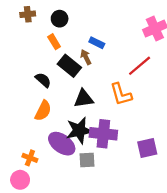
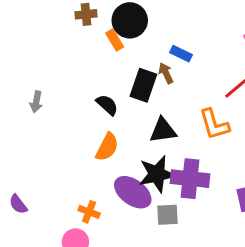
black circle: (60, 19) -> (130, 20), size x1.5
orange rectangle: (54, 42) -> (115, 40), moved
black rectangle: (69, 66) -> (143, 85), turned 70

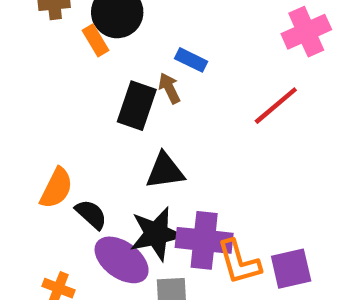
black semicircle: (107, 105) -> (91, 214), moved
orange L-shape: (214, 124) -> (239, 262), moved
orange semicircle: (107, 147) -> (56, 188), moved

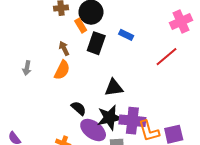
brown arrow: (169, 88) -> (64, 48), moved
black rectangle: (137, 106) -> (96, 43), moved
orange semicircle: (56, 188) -> (62, 70), moved

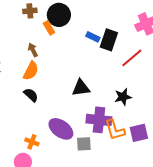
black rectangle: (96, 43) -> (109, 40), moved
black semicircle: (79, 108) -> (31, 95), moved
black star: (110, 118) -> (123, 97), moved, size x0.7

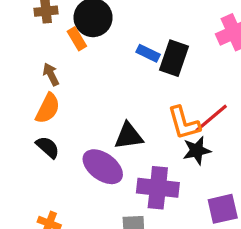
red line: (132, 58) -> (211, 118), moved
purple ellipse: (61, 129) -> (103, 167), moved
orange L-shape: (115, 130) -> (184, 123), moved

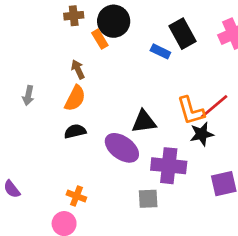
black rectangle: (174, 58) -> (182, 34), moved, turned -48
black semicircle: (48, 147) -> (75, 131), turned -55

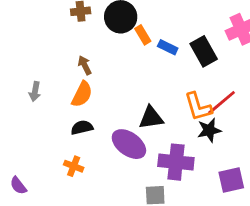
black rectangle: (182, 34) -> (204, 51), moved
orange rectangle: (100, 39) -> (143, 35), moved
orange cross: (76, 196) -> (74, 166), moved

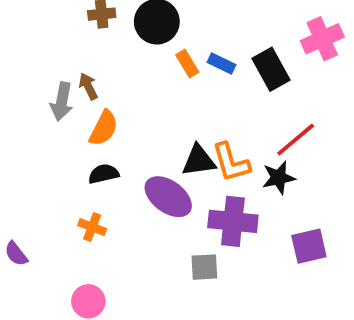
orange rectangle: (143, 35) -> (187, 64), moved
brown arrow: (85, 65) -> (88, 86), moved
gray arrow: (35, 91) -> (62, 102), moved, size x1.4
orange L-shape: (198, 107) -> (231, 162), moved

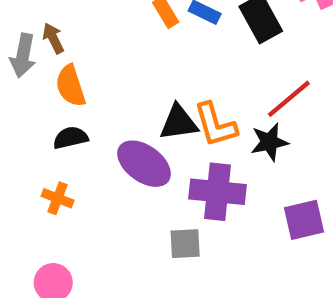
orange semicircle: (104, 128) -> (71, 86), turned 135

